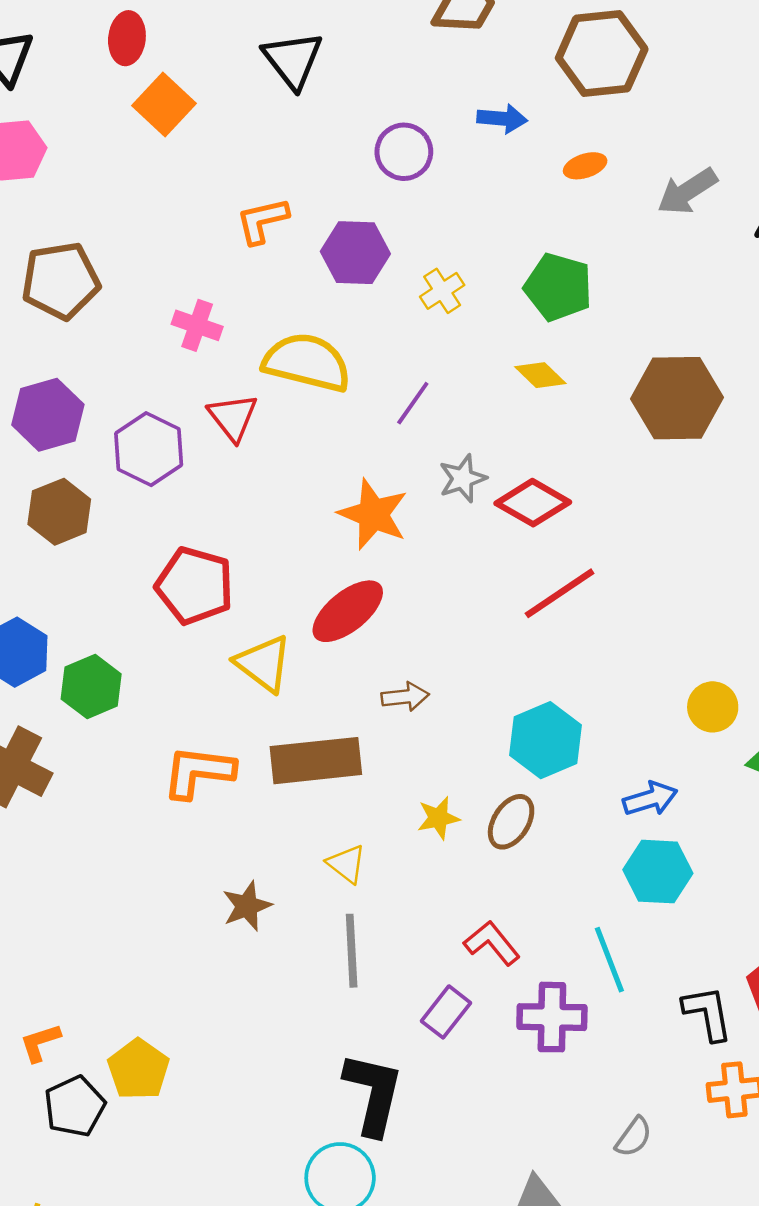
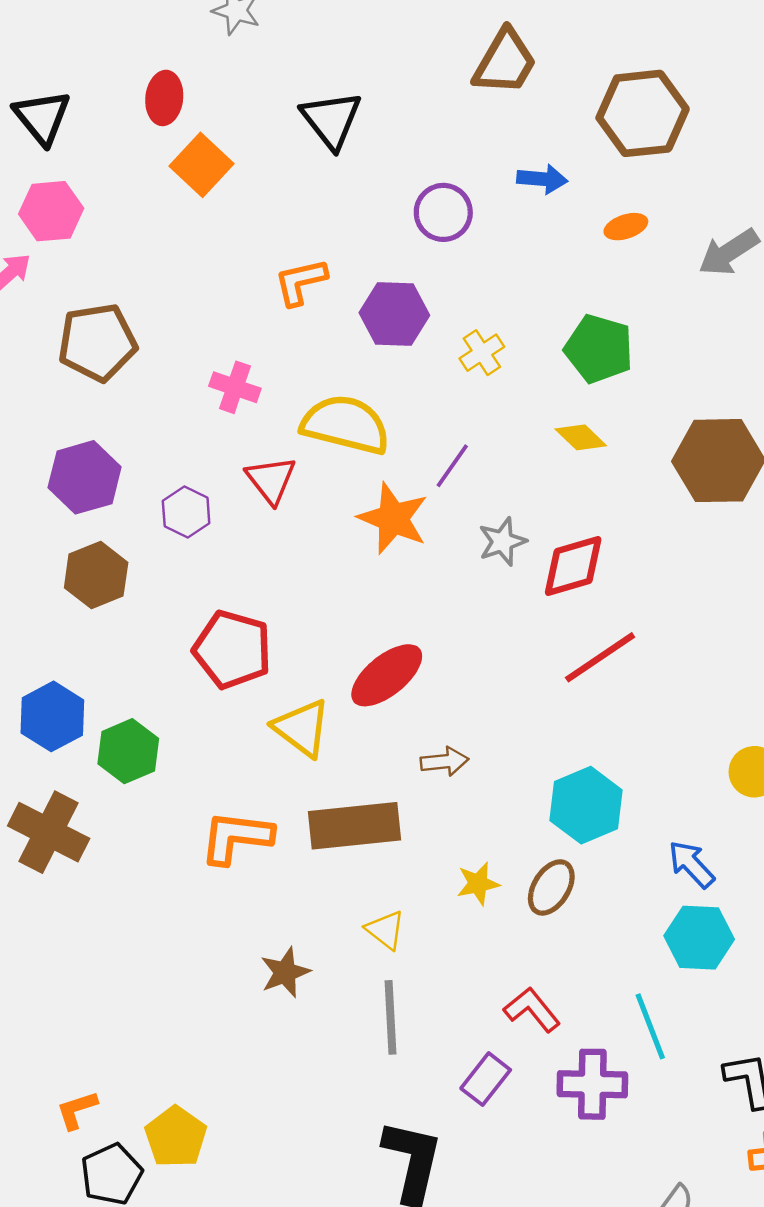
purple hexagon: (149, 449) -> (186, 512), size x0.7
red diamond: (533, 503) -> (573, 566), turned -46
orange star: (373, 514) -> (393, 518), moved
blue arrow: (650, 799) -> (691, 864), turned -116

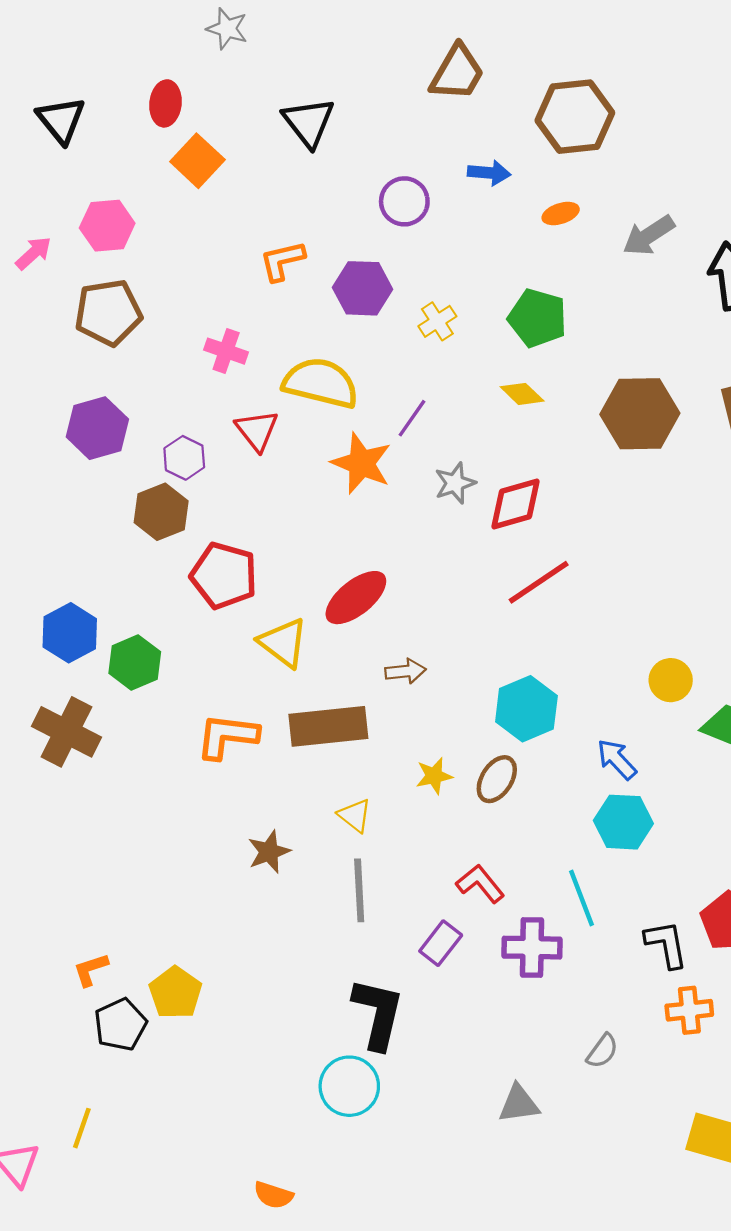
pink hexagon: (51, 211) -> (107, 226), moved
brown hexagon: (96, 575) -> (161, 512), moved

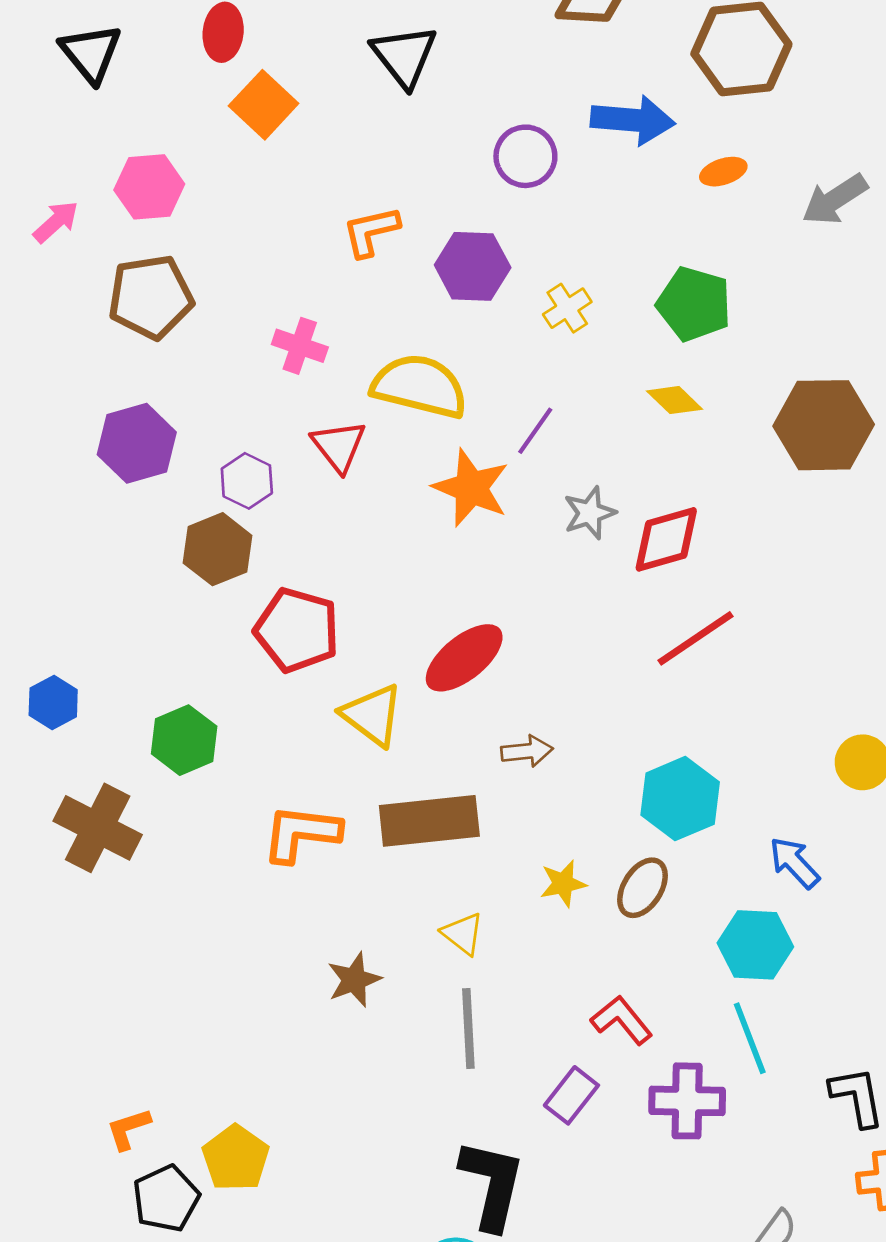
blue arrow: (489, 173) -> (633, 120), size x1.5
blue hexagon: (70, 633) -> (53, 702), moved, size x0.7
cyan hexagon: (623, 822) -> (755, 945), moved

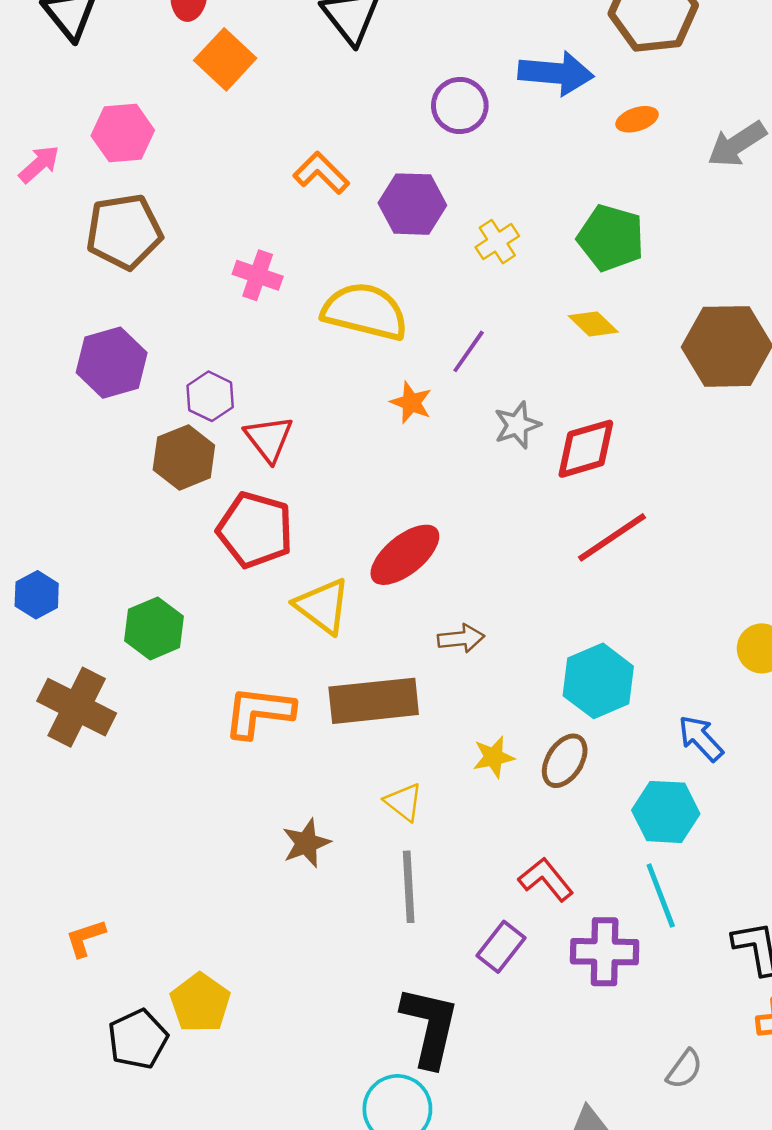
orange L-shape: (371, 232) -> (321, 173), turned 58
red triangle: (339, 446) -> (269, 439), moved
orange star: (471, 488) -> (411, 403), size x0.6
orange L-shape: (128, 1129) -> (85, 938), moved

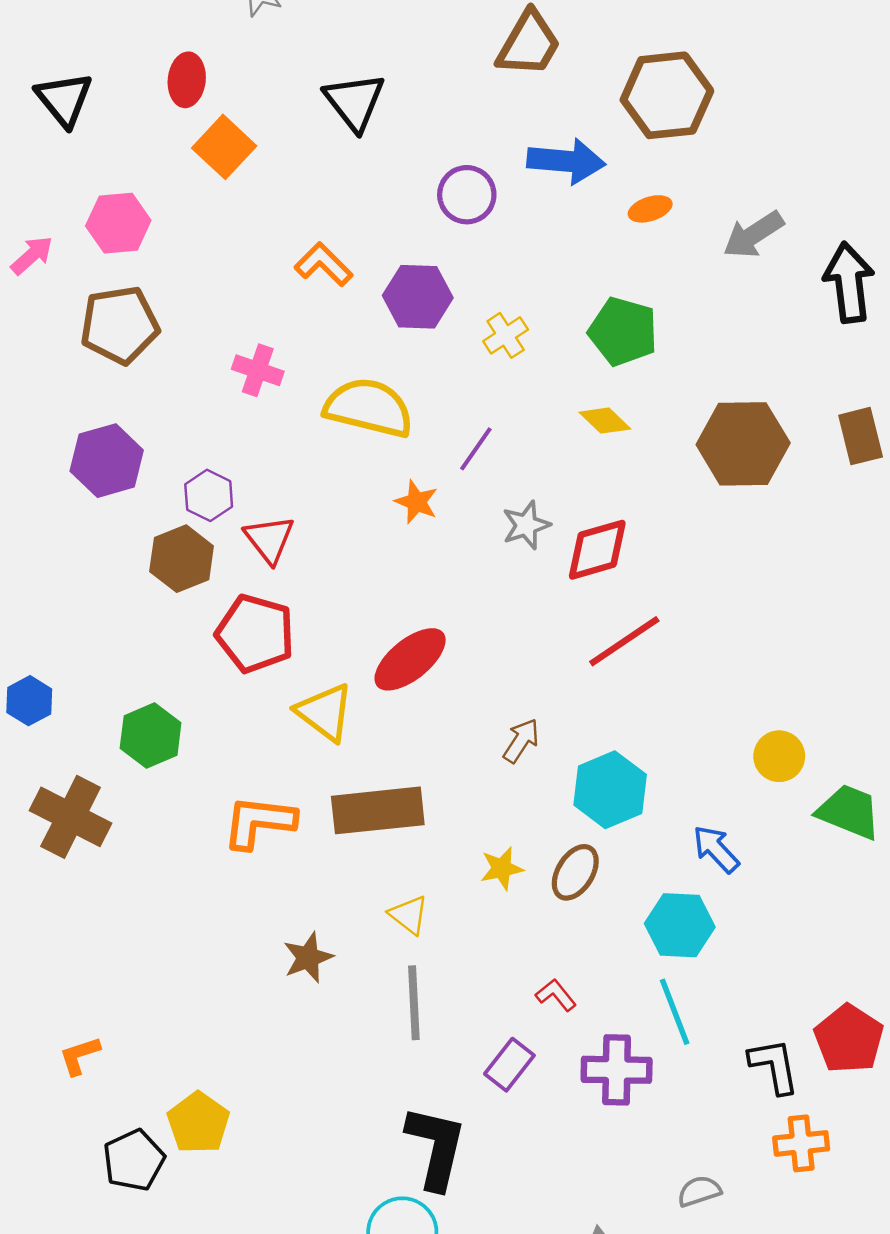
brown arrow: (461, 638) -> (521, 741), moved, turned -51
red L-shape: (546, 879) -> (556, 995), size x0.7
gray semicircle: (684, 1069) -> (699, 1191), turned -144

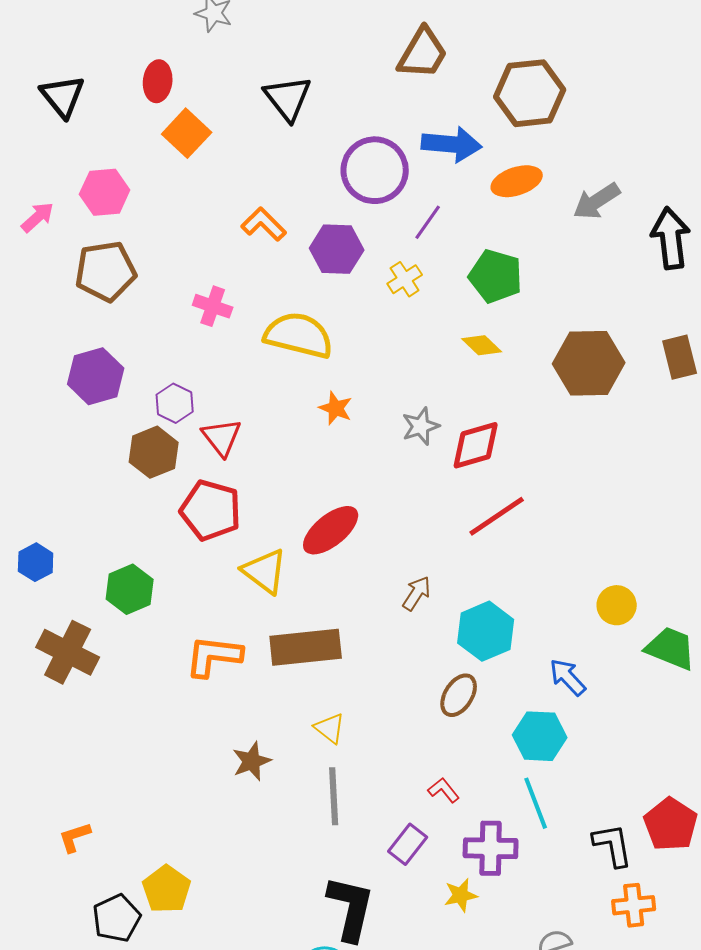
purple circle: (467, 195) -> (375, 170), size x1.5
orange ellipse: (650, 209) -> (517, 181), size x1.5
purple line: (476, 449) -> (428, 222), moved
yellow star: (502, 868) -> (461, 895), moved

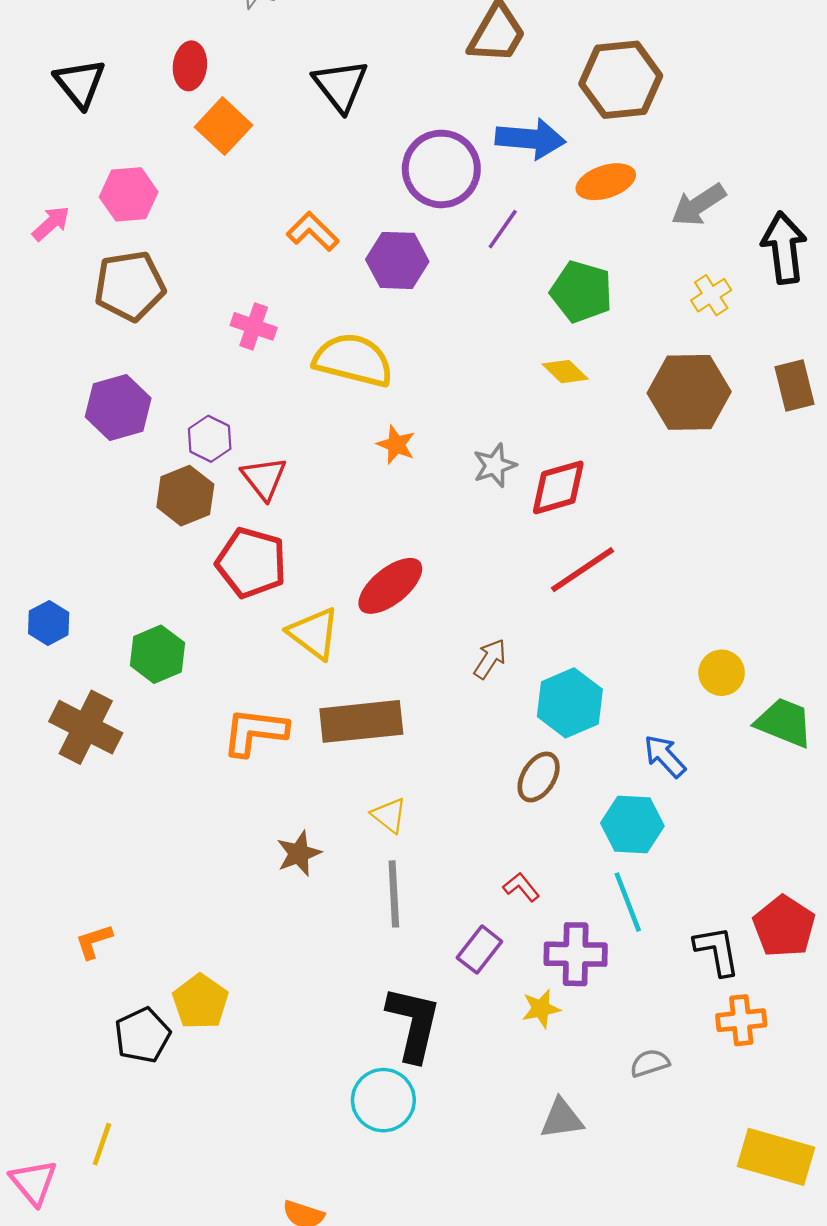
yellow cross: (405, 279) -> (711, 295), moved

